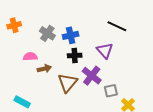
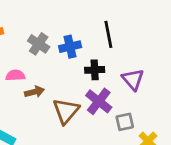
black line: (117, 26) -> (108, 34), moved, turned 54
purple triangle: (105, 50) -> (133, 79), moved
black cross: (75, 56) -> (95, 70), moved

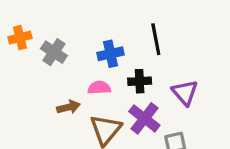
gray cross: (39, 44) -> (54, 52), moved
pink semicircle: (15, 75) -> (99, 88), moved

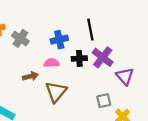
purple triangle: (185, 93) -> (125, 76), moved
purple cross: (144, 118) -> (103, 57), moved

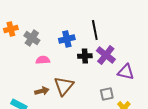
pink semicircle: (52, 63) -> (43, 60), moved
brown arrow: (30, 76) -> (42, 91), moved
purple triangle: (125, 76) -> (126, 72), turned -36

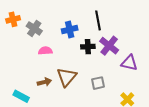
gray square: (107, 94) -> (98, 83), moved

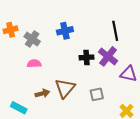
black line: (98, 20) -> (115, 31), moved
blue cross: (70, 29) -> (65, 31), moved
pink semicircle: (45, 51) -> (34, 64), moved

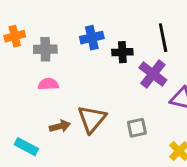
gray cross: (32, 39) -> (45, 49), turned -35
black cross: (86, 57) -> (122, 52), moved

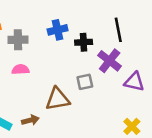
brown triangle: (92, 119) -> (58, 99), turned 40
brown arrow: (60, 126) -> (30, 120), moved
gray square: (137, 128) -> (85, 82), moved

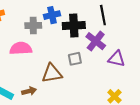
gray cross: (18, 40) -> (33, 25), moved
black cross: (84, 42) -> (74, 25), size x1.5
pink semicircle: (20, 69) -> (21, 48), size x1.5

